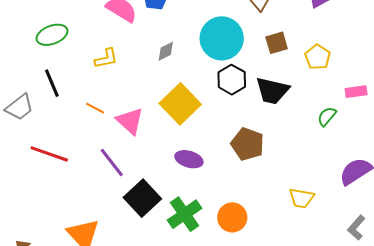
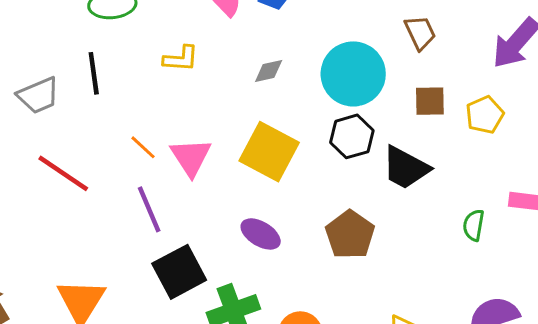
yellow pentagon: (318, 57) -> (485, 115), moved
yellow square: (180, 104) -> (269, 152), turned -33
orange line: (95, 108) -> (143, 147), moved
green semicircle: (327, 116) -> (474, 225), turned -45

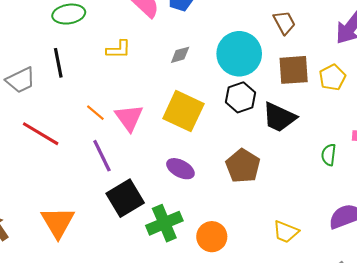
brown square: (430, 101) -> (294, 70), size x1.4

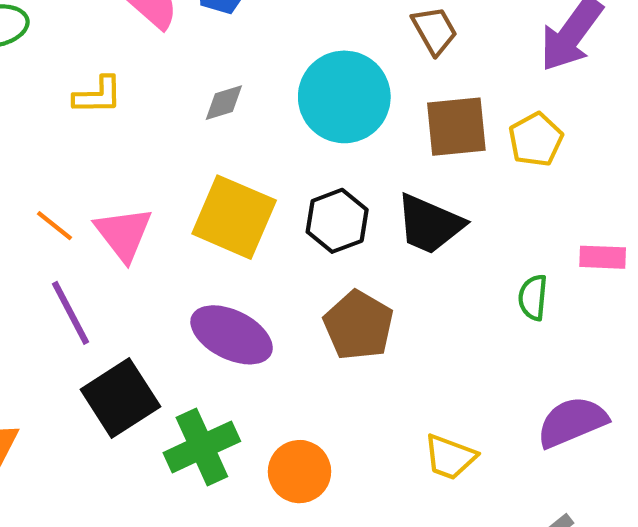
black hexagon: (241, 97) -> (337, 221), moved
purple ellipse: (180, 169) -> (232, 335), size x1.4

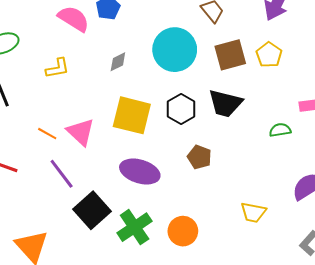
green semicircle: (533, 297) -> (280, 130), turned 85
brown pentagon: (359, 325) -> (199, 157), size x0.7

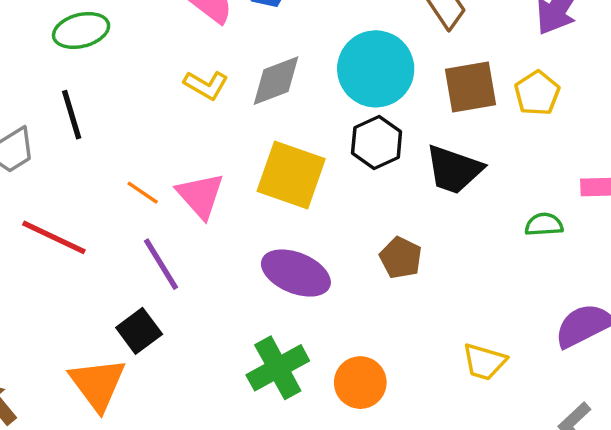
gray diamond: (118, 62) -> (276, 81), size x1.6
yellow L-shape: (57, 68) -> (206, 85), moved, turned 35
black hexagon: (181, 109) -> (377, 142), moved
black square: (92, 210) -> (139, 331), moved, size x0.7

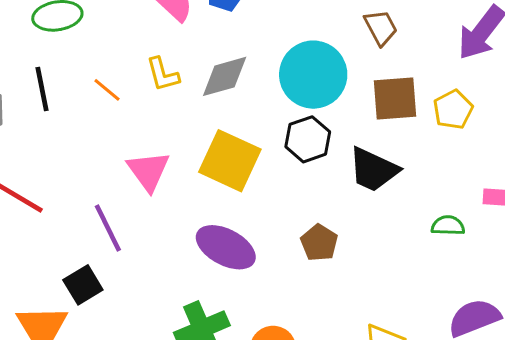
yellow L-shape: (206, 85) -> (163, 74), turned 39
orange line: (143, 193) -> (107, 90), moved

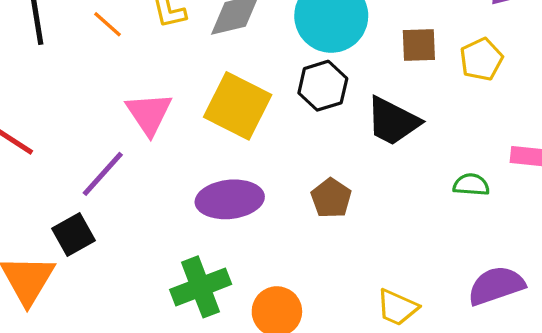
brown square: (395, 99) -> (419, 45), size x0.7
purple line: (108, 228) -> (103, 174), turned 66
purple ellipse: (226, 247) -> (230, 199), turned -36

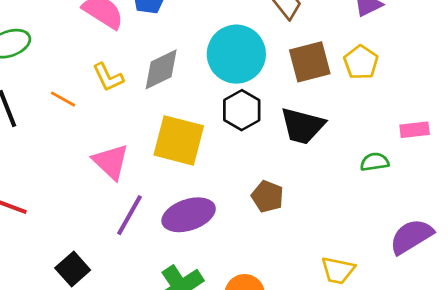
brown square: (419, 45) -> (310, 62), size x1.4
purple line: (103, 174) -> (129, 215), moved

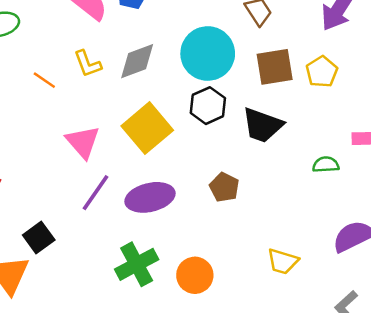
yellow square: (179, 140) -> (147, 128), turned 30

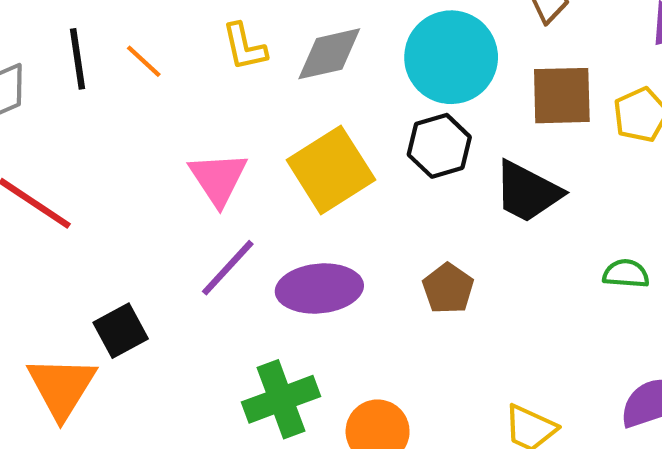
orange line: (44, 80) -> (144, 61), moved

